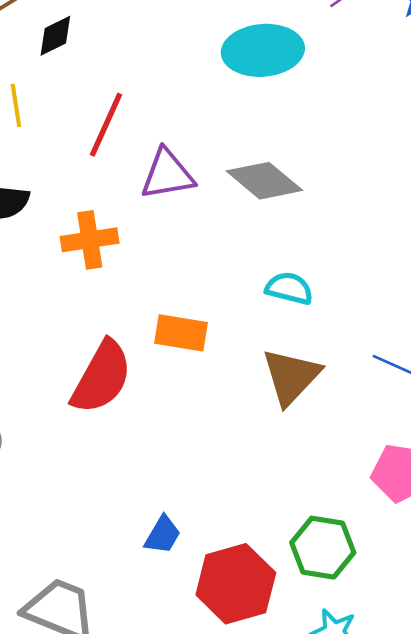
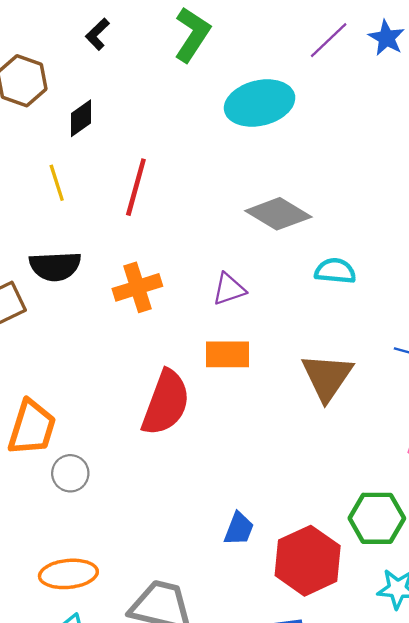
purple triangle: (167, 174) -> (229, 289), moved, size x0.7
cyan semicircle: (289, 288) -> (335, 271), moved

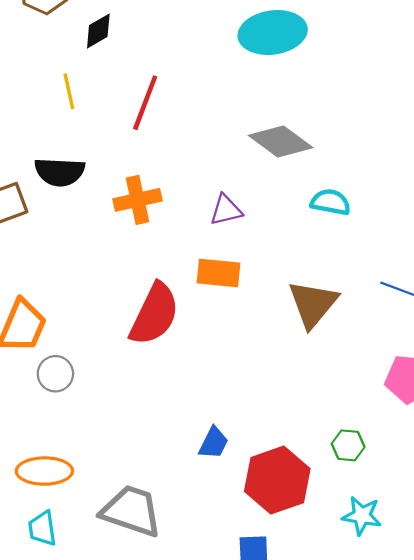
green hexagon: (377, 518) -> (348, 445), size x0.6

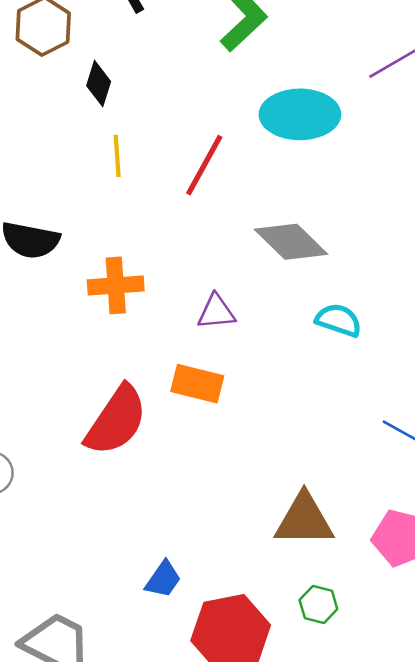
black diamond: (98, 31) -> (99, 84), turned -51
yellow line: (69, 91) -> (117, 156), moved
red line: (145, 103) -> (204, 165), moved
brown triangle: (313, 304) -> (304, 520), moved, turned 42

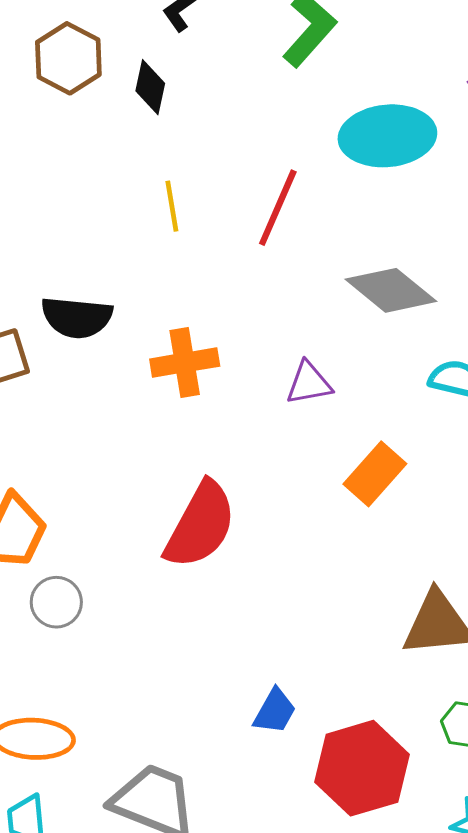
black diamond: (99, 84) -> (150, 87), moved
orange rectangle: (197, 384) -> (375, 474), moved, turned -57

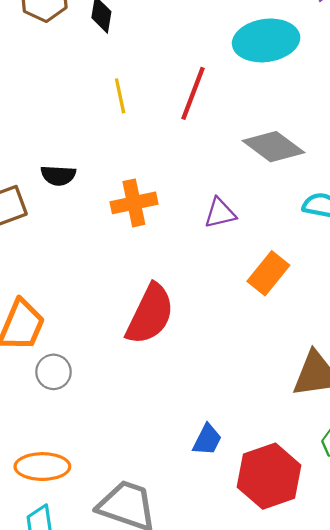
black semicircle: (77, 317) -> (58, 175), size x0.7

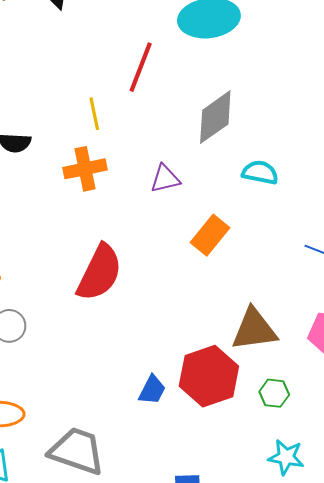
yellow line: (120, 96) -> (94, 114), moved
gray diamond: (273, 147) -> (215, 117), turned -72
red hexagon: (269, 476) -> (209, 376), moved

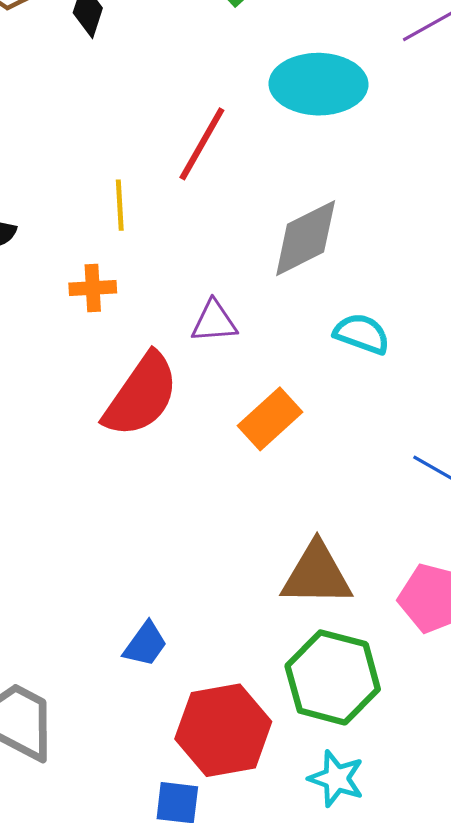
orange cross: (85, 169) -> (93, 288), size x0.7
red semicircle: (99, 273) -> (141, 395), moved
red hexagon: (209, 376) -> (223, 730), moved
green hexagon: (274, 393) -> (333, 677), size x2.0

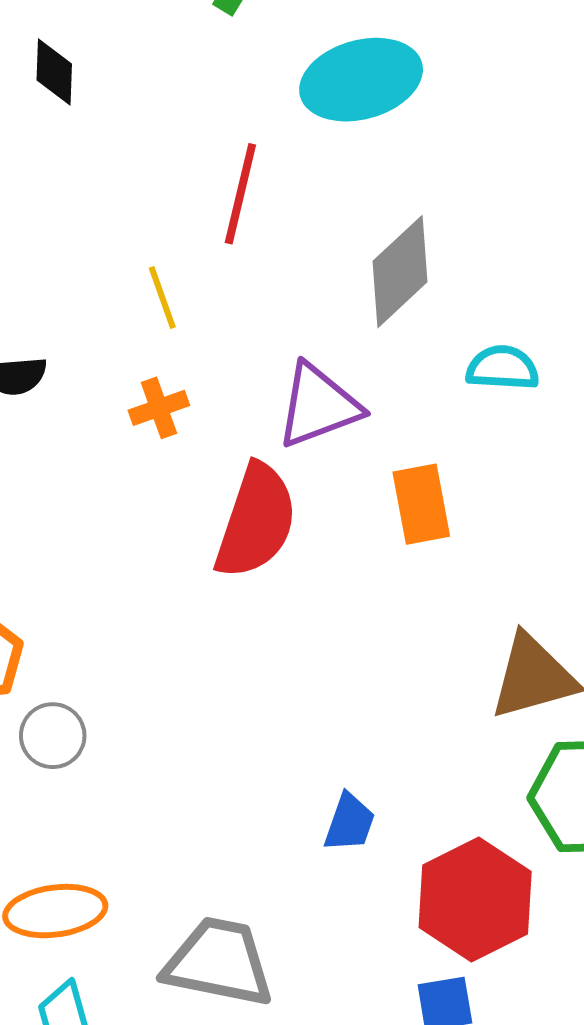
purple triangle: (214, 322) -> (318, 406), size x1.5
orange rectangle: (270, 419) -> (421, 504), turned -42

